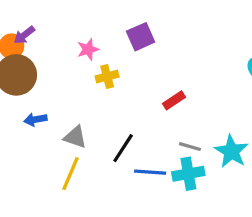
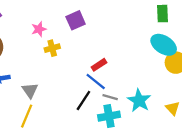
gray triangle: (75, 137) -> (30, 90), turned 36
black line: (123, 148) -> (83, 100), moved
blue line: (150, 172) -> (96, 82), moved, turned 35

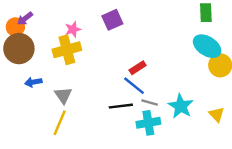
yellow cross: (52, 48) -> (67, 50), moved, size x1.6
black line: (83, 100) -> (121, 106), turned 50

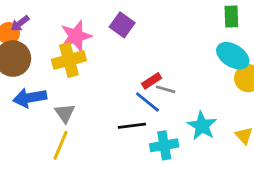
purple square: (112, 20) -> (122, 25), turned -30
pink star: (73, 29) -> (76, 36), size x1.6
blue arrow: (33, 82) -> (30, 98), size x1.6
gray line: (150, 102) -> (166, 89), moved

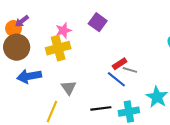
pink star: (76, 36) -> (63, 30), size x0.7
gray triangle: (65, 113) -> (69, 88), moved
black line: (132, 126) -> (101, 108), moved

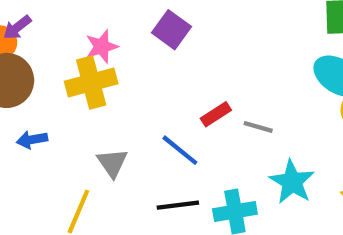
gray line: (130, 70) -> (258, 127), moved
blue arrow: (29, 76) -> (32, 140), size x0.6
blue line: (116, 79) -> (180, 150), moved

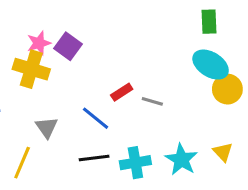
purple square: (171, 30) -> (68, 46), moved
yellow cross: (91, 83) -> (31, 69), turned 32
cyan star: (292, 182) -> (181, 160), moved

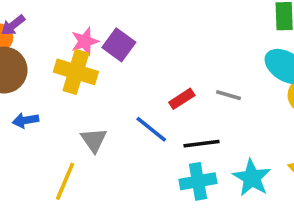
gray line: (152, 101) -> (228, 95), moved
black line: (94, 158) -> (202, 144), moved

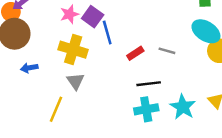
yellow cross: (76, 72) -> (73, 50), moved
blue line: (151, 129) -> (107, 33), moved, turned 35

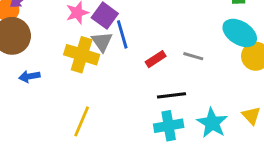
gray triangle: (76, 81) -> (102, 42), moved
yellow line: (56, 109) -> (82, 121), moved

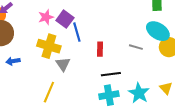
gray triangle: (102, 42) -> (63, 64), moved
gray line: (193, 56) -> (136, 47), moved
red rectangle: (156, 59) -> (100, 49), turned -56

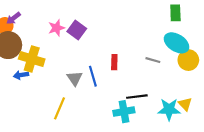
blue line: (77, 32) -> (93, 76), moved
yellow cross: (49, 46) -> (32, 59), moved
black line: (111, 74) -> (137, 97), moved
cyan star: (139, 93) -> (169, 109), moved, turned -30

